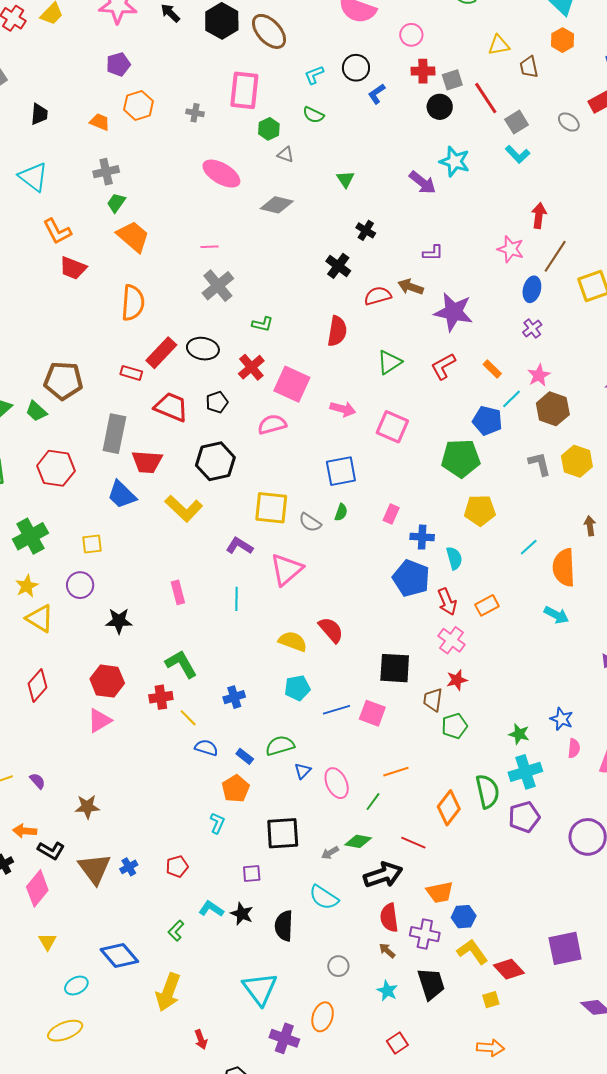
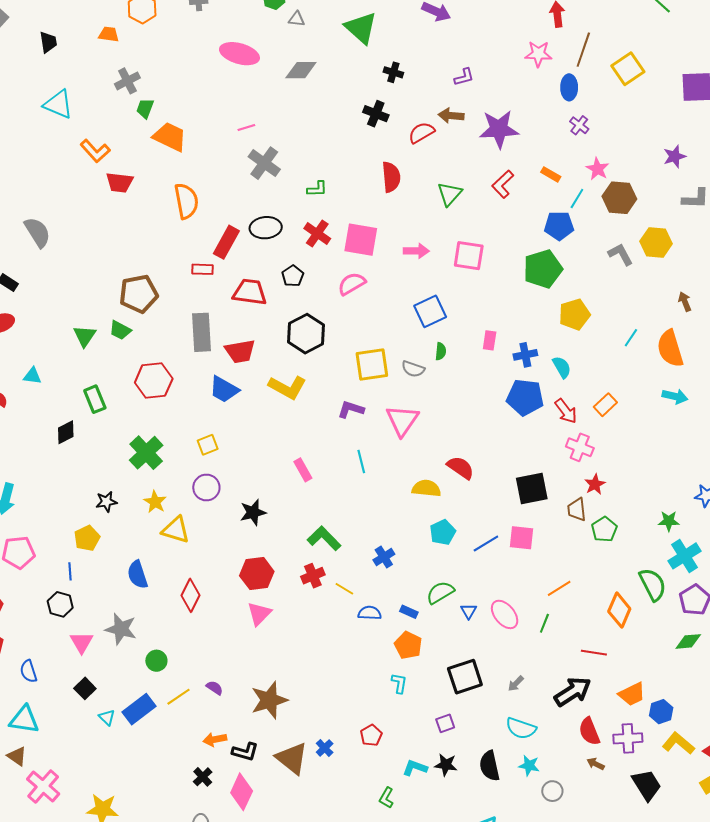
green triangle: (345, 179) -> (361, 28), size x1.8
brown star: (87, 807) -> (269, 700), size x1.5
green diamond: (358, 841) -> (688, 641), moved
cyan star: (387, 991) -> (529, 765), moved

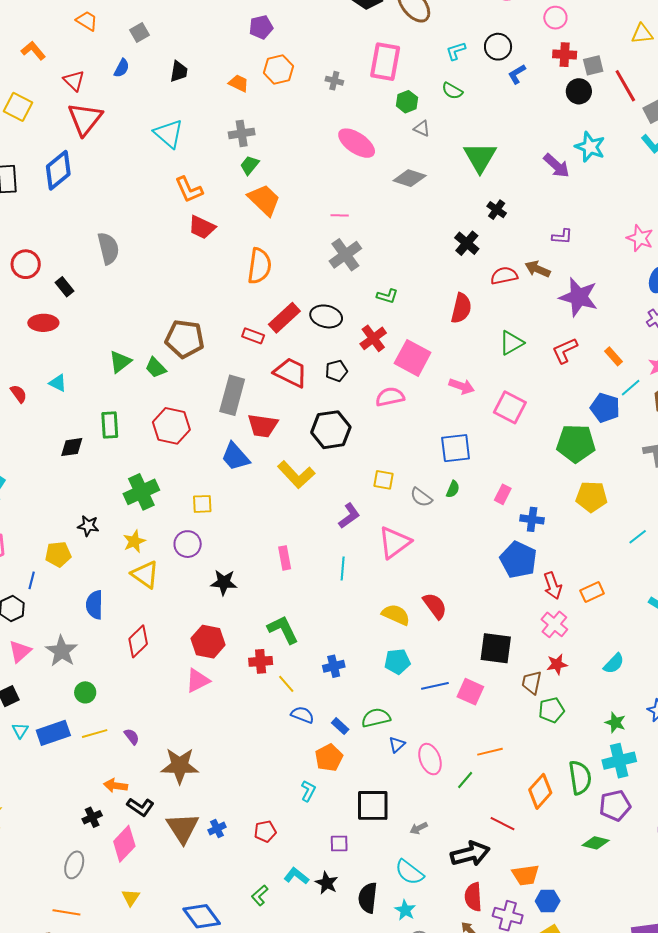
yellow square: (372, 364) -> (383, 480), size x0.6
cyan semicircle: (562, 367) -> (614, 664), moved, turned 55
purple L-shape: (351, 409) -> (349, 516), turned 108

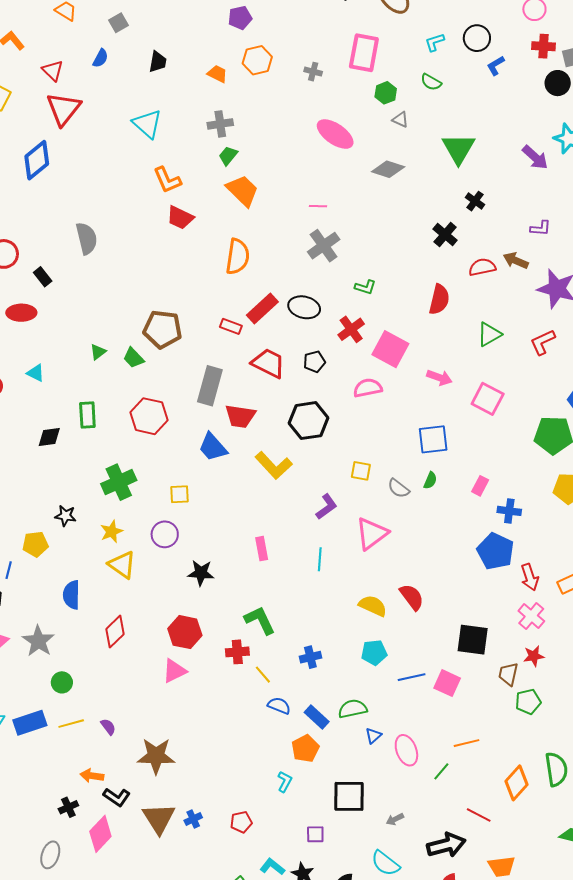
green triangle: (120, 362) -> (98, 352), size x0.7
blue rectangle: (340, 726) -> (317, 717), size x1.4

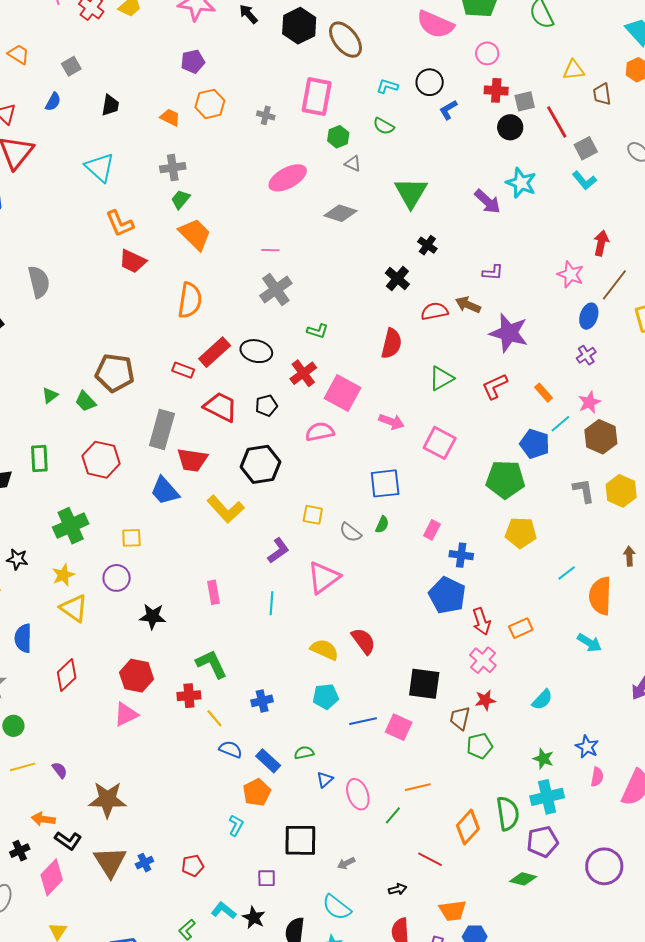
cyan L-shape: (435, 42) -> (387, 86), turned 35
pink ellipse: (335, 134) -> (288, 178), turned -63
green semicircle: (353, 709) -> (304, 753), size x0.7
black arrow: (446, 845) -> (398, 889), size x0.5

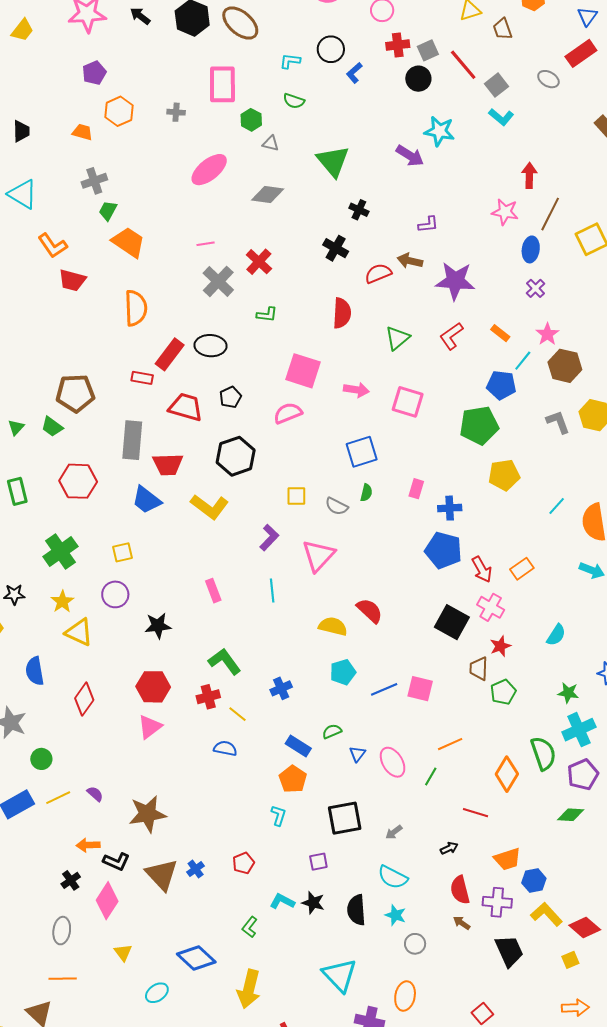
red cross: (303, 373) -> (259, 262), moved
black square: (424, 684) -> (452, 622), moved, turned 32
blue semicircle: (231, 749) -> (225, 748), moved

